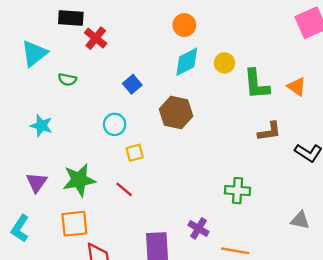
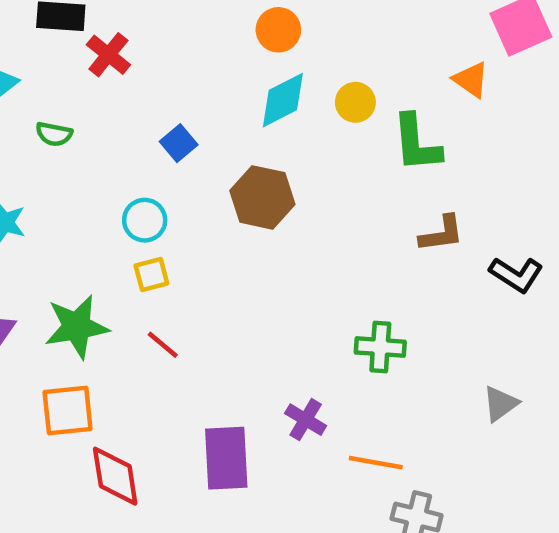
orange triangle: (297, 87) -> (471, 80), moved
yellow square: (135, 153) -> (151, 275), moved
gray triangle: (300, 220) -> (500, 404), turned -48

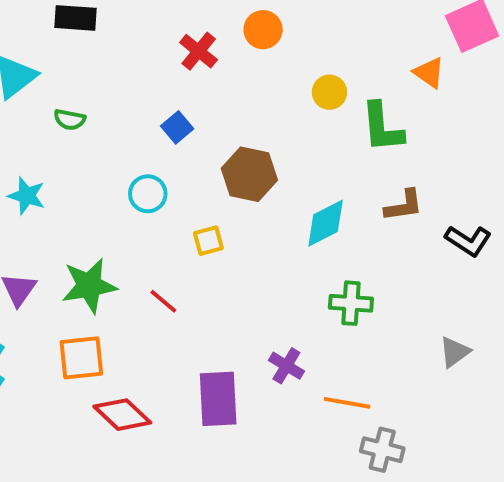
red cross: (108, 55) -> (199, 51), moved
cyan diamond: (283, 100) -> (326, 223), moved
yellow square: (151, 275) -> (208, 241), moved
red diamond: (115, 476) -> (122, 415), turned -38

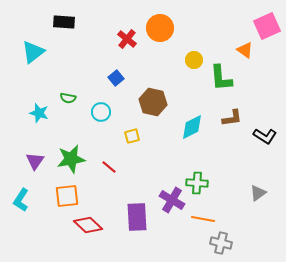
orange circle: (263, 30) -> (160, 28), size x1.4
green semicircle: (70, 120) -> (68, 98), moved
green cross: (351, 303) -> (197, 183), moved
purple cross: (286, 366) -> (172, 200), size x1.4

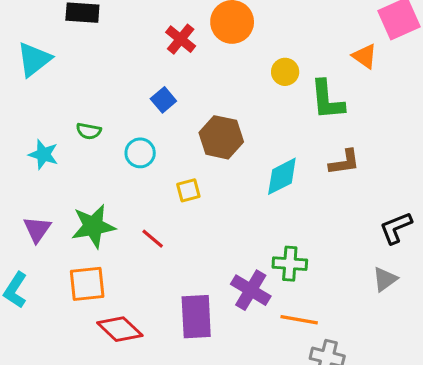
black L-shape: (265, 136) -> (396, 228), moved, turned 125

